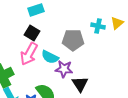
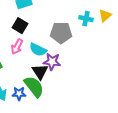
pink arrow: (29, 54) -> (17, 47), size x0.7
black triangle: (80, 84) -> (40, 72), moved

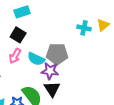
gray pentagon: (61, 33) -> (57, 54), moved
black triangle: (40, 72) -> (52, 89), moved

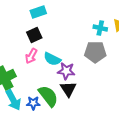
black square: (18, 35) -> (34, 35), turned 35
gray pentagon: (57, 54) -> (95, 52), moved

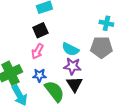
cyan semicircle: (52, 59) -> (70, 49), moved
blue star: (33, 103) -> (39, 75), moved

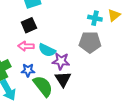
cyan semicircle: (70, 49) -> (47, 50), moved
pink arrow: (37, 51) -> (26, 46), turned 63

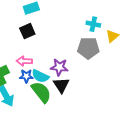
yellow triangle: (114, 15) -> (112, 36), moved
pink arrow: (26, 46) -> (24, 61), moved
cyan semicircle: (47, 50) -> (40, 76), moved

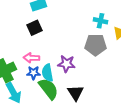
cyan semicircle: (40, 76) -> (47, 73), turned 54
black triangle: (61, 85) -> (75, 93), moved

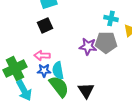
purple star: (66, 64) -> (88, 46), moved

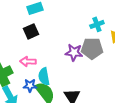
cyan cross: (111, 18) -> (97, 24), turned -32
blue star: (44, 70) -> (30, 85), moved

